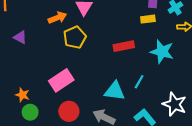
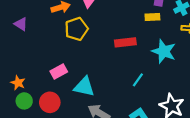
pink rectangle: (61, 80) -> (59, 71), size x0.7
cyan triangle: (115, 91) -> (84, 87), moved
red circle: (69, 111) -> (50, 102), moved

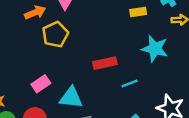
red rectangle: (125, 42) -> (105, 63), moved
cyan line: (138, 80) -> (130, 83), turned 40

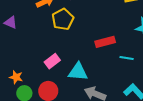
cyan line: (130, 83) -> (127, 58), turned 32

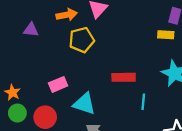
purple triangle: (11, 22) -> (31, 30), moved, turned -32
cyan line: (127, 58) -> (143, 102), turned 72

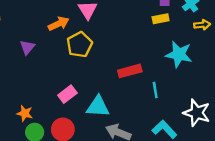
purple triangle: (31, 30) -> (27, 47), turned -42

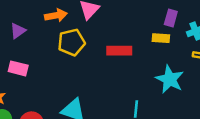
red rectangle: (130, 71) -> (119, 51), moved
pink rectangle: (67, 94) -> (18, 68), moved, turned 36

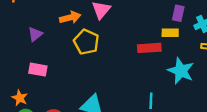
yellow pentagon: (71, 42) -> (86, 42), turned -30
red rectangle: (119, 51) -> (149, 48), moved

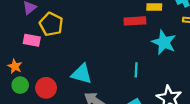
yellow pentagon: (86, 42) -> (51, 24), moved

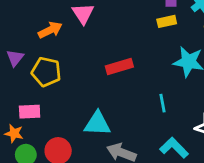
red rectangle: (135, 21) -> (119, 66), moved
pink rectangle: (32, 40) -> (30, 112), moved

